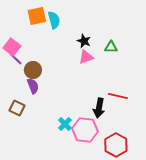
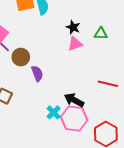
purple semicircle: (33, 86) -> (37, 73), moved
black arrow: (99, 108) -> (74, 100), moved, turned 108

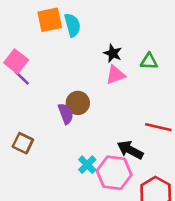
brown circle: (21, 57) -> (78, 103), moved
black arrow: (74, 100) -> (130, 150), moved

